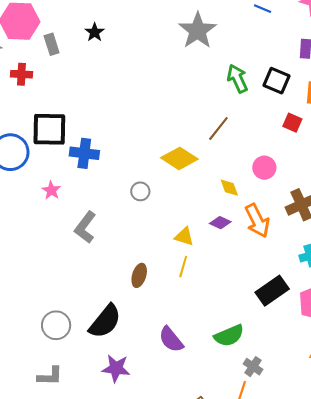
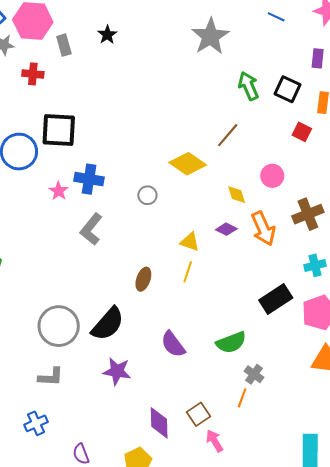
blue cross: (84, 153) -> (89, 179), moved
gray circle: (56, 325) -> (59, 326), size x1.4

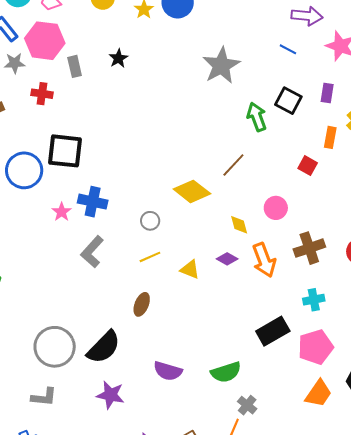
black square: (287, 89) -> (288, 101), moved
yellow line: (188, 272) -> (150, 257), moved, turned 45
purple semicircle: (173, 344) -> (168, 371), turned -40

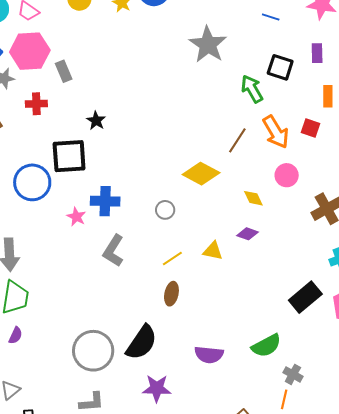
black star: (118, 58) -> (96, 121), moved
yellow line: (150, 257) -> (172, 258), moved
orange arrow: (264, 260) -> (276, 132), moved

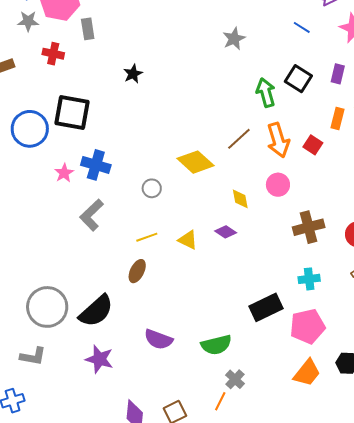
gray star: (208, 45) -> (234, 39), size x0.6
black star: (96, 121) -> (133, 74), moved

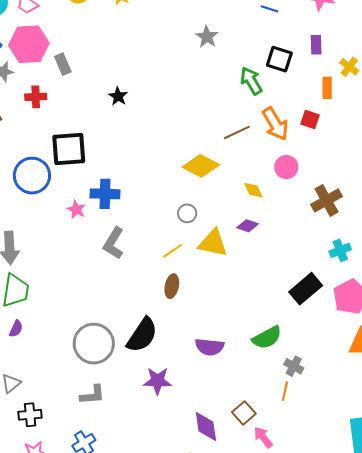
brown line: (239, 139) -> (237, 132), turned 32
gray circle: (152, 188) -> (187, 213), moved
yellow triangle: (188, 240) -> (213, 243), size x1.5

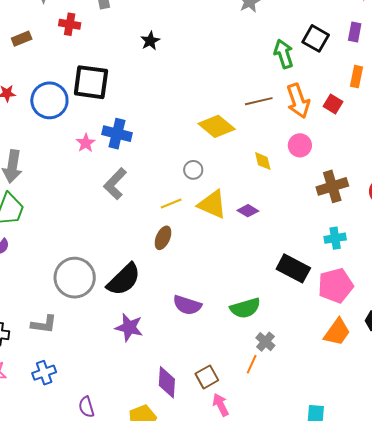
purple diamond: (248, 226) -> (248, 211), moved
black rectangle: (306, 289) -> (293, 268), turned 56
gray L-shape: (92, 395) -> (44, 324), moved

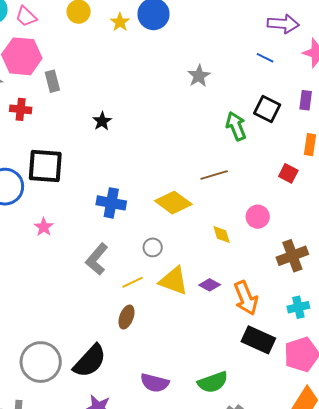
orange arrow: (298, 101) -> (246, 298), moved
blue cross: (117, 134) -> (111, 203), moved
gray L-shape: (115, 184) -> (97, 259), moved

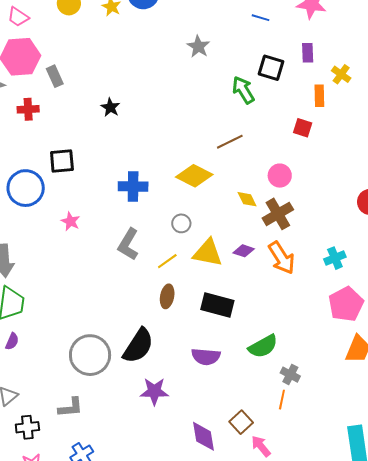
black square: (45, 166) -> (62, 161), size x0.7
brown cross: (292, 256) -> (278, 214), moved
black rectangle: (258, 340) -> (217, 305), moved

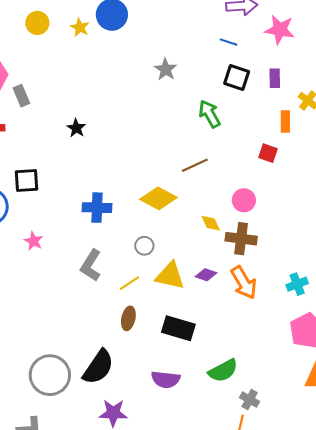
black square: (271, 68) -> (237, 77), moved
brown cross: (278, 214) -> (241, 239), turned 36

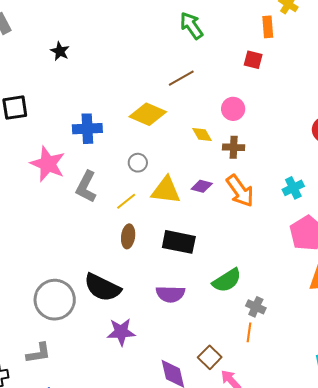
brown cross: (241, 239) -> (234, 147), size x0.7
pink star: (34, 241) -> (48, 164), moved, size x1.8
black semicircle: (98, 367) -> (102, 287), turned 87

